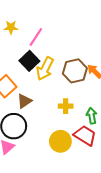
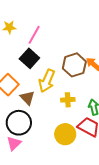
yellow arrow: (45, 69) -> (47, 81), moved
brown triangle: (24, 101) -> (27, 98), turned -35

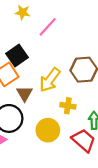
black square: (29, 58) -> (17, 55), moved
yellow circle: (65, 134) -> (48, 130), moved

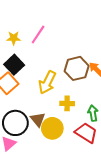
yellow star: (23, 12) -> (14, 38), moved
brown triangle: (25, 94) -> (38, 119), moved

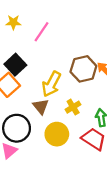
yellow star: (14, 38) -> (13, 22), moved
yellow cross: (67, 103) -> (73, 107), turned -32
brown triangle: (38, 119) -> (41, 107), moved

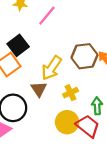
yellow circle: (57, 134) -> (67, 122), moved

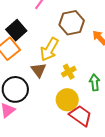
brown hexagon: (85, 56) -> (72, 23), moved
red trapezoid: (88, 126) -> (80, 116), moved

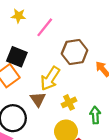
black square: (16, 30) -> (17, 57), turned -30

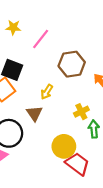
yellow arrow: (50, 78) -> (47, 92), size x0.6
yellow cross: (69, 102) -> (81, 112), moved

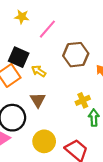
yellow arrow: (47, 92) -> (39, 71), moved, turned 88
yellow circle: (64, 146) -> (44, 141), moved

